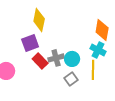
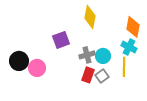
yellow diamond: (39, 20) -> (90, 17), moved
red rectangle: (40, 61) -> (88, 75), moved, turned 63

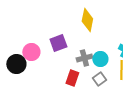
pink circle: (37, 68) -> (31, 52), moved
red rectangle: (88, 75) -> (72, 78), moved

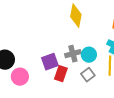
purple square: (58, 43) -> (50, 62), moved
pink circle: (31, 52) -> (20, 77), moved

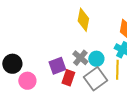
gray cross: (73, 54) -> (80, 58), turned -35
gray square: (88, 75) -> (95, 79), size x1.6

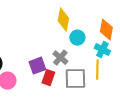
cyan circle: (96, 59) -> (77, 38), moved
gray square: (95, 79) -> (75, 79), turned 35

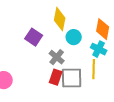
purple square: (37, 66) -> (34, 37), moved, turned -36
red rectangle: (48, 78) -> (56, 77), moved

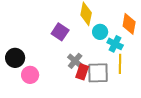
cyan cross: (99, 49) -> (115, 44), moved
gray cross: (57, 57) -> (75, 61), moved

